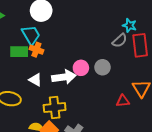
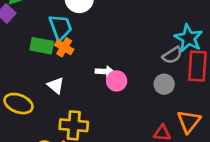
cyan star: (129, 25) -> (189, 38), size x1.5
gray circle: (103, 67) -> (164, 84), moved
white arrow: (64, 77) -> (105, 72), moved, size x0.6

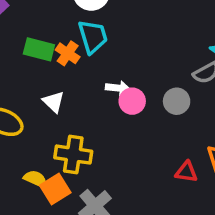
cyan trapezoid: (60, 27) -> (93, 37), moved
gray circle: (164, 84) -> (177, 101), moved

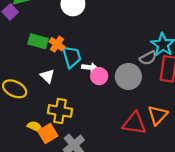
cyan trapezoid: (93, 37) -> (72, 57), moved
gray circle: (177, 101) -> (128, 76), size x1.5
red triangle: (186, 172) -> (134, 123), size x1.6

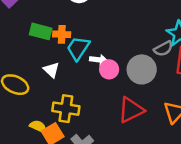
orange cross: (57, 44) -> (62, 34), turned -32
cyan trapezoid: (72, 57) -> (78, 48), turned -130
red triangle: (134, 123) -> (131, 110), moved, turned -35

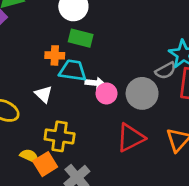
green rectangle: (41, 31) -> (81, 38), moved
cyan trapezoid: (78, 48) -> (73, 70), turned 65

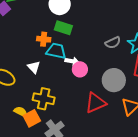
gray semicircle: (166, 71) -> (113, 43), moved
gray circle: (142, 93) -> (114, 80), moved

